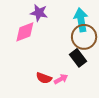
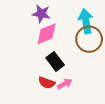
pink diamond: (25, 32) -> (47, 34), moved
black rectangle: (78, 58) -> (55, 61), moved

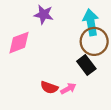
pink diamond: (47, 34) -> (19, 43), moved
black rectangle: (55, 61) -> (86, 65), moved

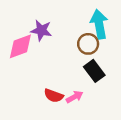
purple star: (44, 14) -> (41, 30), moved
brown circle: (94, 41) -> (88, 44), moved, size x0.7

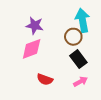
pink diamond: (20, 46) -> (32, 49), moved
pink arrow: (75, 97) -> (80, 81), moved

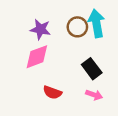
brown circle: (73, 37) -> (77, 27), moved
pink arrow: (80, 81) -> (94, 95), turned 48

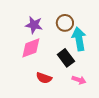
cyan arrow: (96, 23) -> (79, 39), moved
black rectangle: (92, 69) -> (66, 58), moved

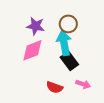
cyan arrow: (79, 39) -> (64, 43), moved
red semicircle: (44, 78) -> (55, 87), moved

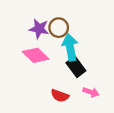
brown circle: (68, 24) -> (59, 28), moved
pink diamond: (32, 50) -> (36, 55), turned 65

